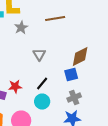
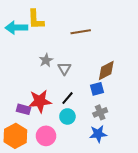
gray star: (21, 28) -> (46, 60), moved
red star: (15, 86) -> (40, 101), size x1.6

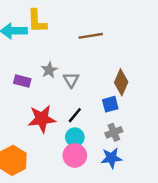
brown diamond: (106, 71) -> (121, 82), turned -40
purple rectangle: (23, 109) -> (22, 81), moved
pink circle: (46, 136) -> (75, 155), moved

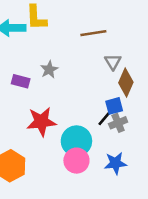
gray triangle: (71, 80) -> (113, 62), moved
black line: (75, 115) -> (105, 118), moved
gray cross: (114, 132) -> (118, 123), moved
cyan circle: (75, 137) -> (76, 141), size x1.5

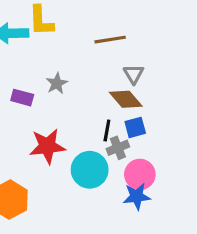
brown diamond: (126, 83) -> (126, 99), moved, turned -64
black line: (105, 118) -> (107, 131), moved, turned -30
gray cross: (118, 123) -> (118, 148), moved
pink circle: (76, 161) -> (140, 174), moved

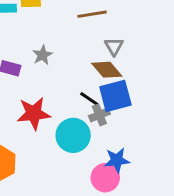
blue square: (135, 127) -> (115, 96), size x1.6
black line: (107, 131) -> (89, 99), turned -66
pink circle: (140, 174) -> (105, 178), moved

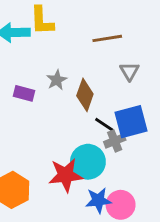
brown diamond: (107, 70) -> (85, 95), moved, turned 60
red star: (34, 113) -> (66, 175), moved
blue star: (117, 160) -> (98, 200), moved

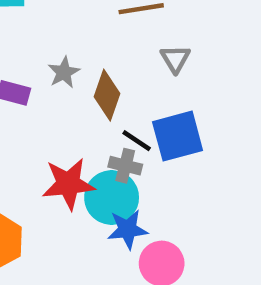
gray cross: (115, 141) -> (125, 166), moved, turned 36
red star: (66, 175) -> (68, 184), moved
blue star: (98, 200) -> (127, 229), moved

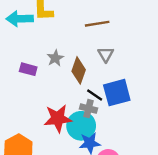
gray triangle: (175, 59) -> (106, 54), moved

